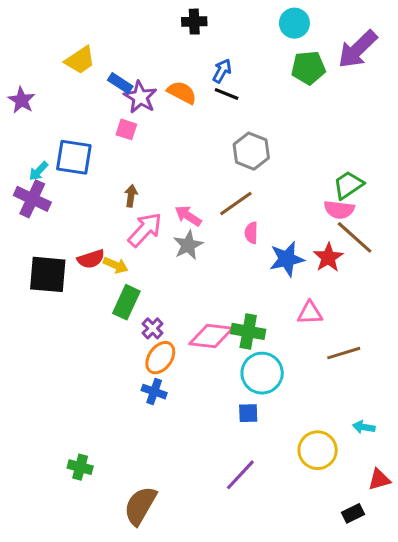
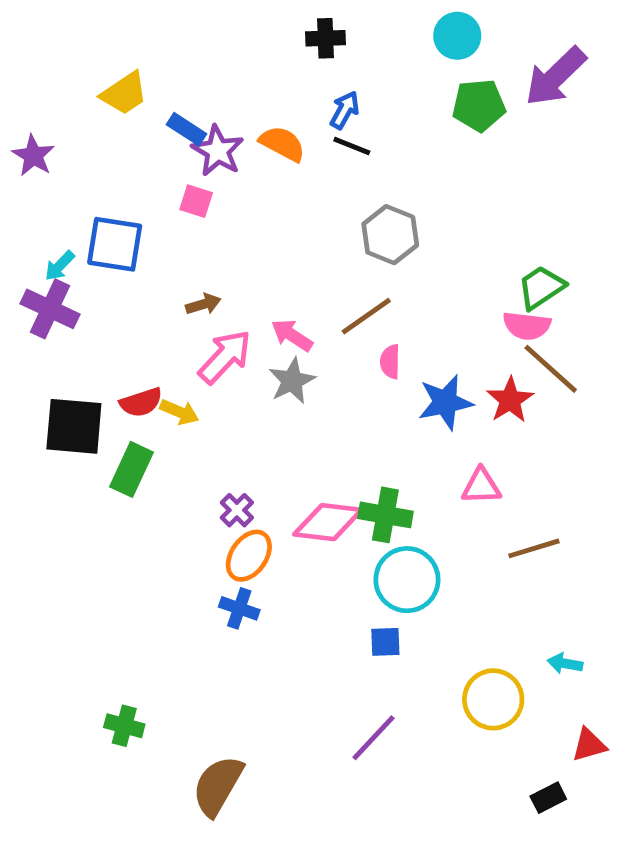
black cross: (194, 22) -> (326, 38), moved
brown arrow: (131, 196) -> (203, 304), turned 65
green rectangle: (126, 302) -> (131, 469), moved

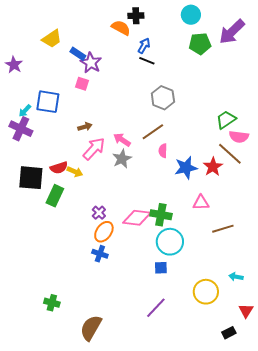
orange semicircle: (282, 144) -> (121, 28), moved
pink semicircle: (527, 326) -> (239, 137), moved
red triangle: (589, 745) -> (246, 311), turned -42

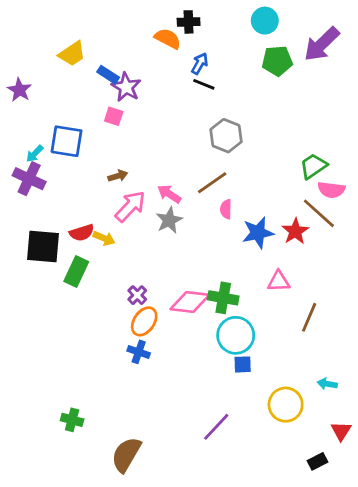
brown line: (223, 229) -> (309, 317), turned -50
blue square: (161, 268) -> (243, 364), moved

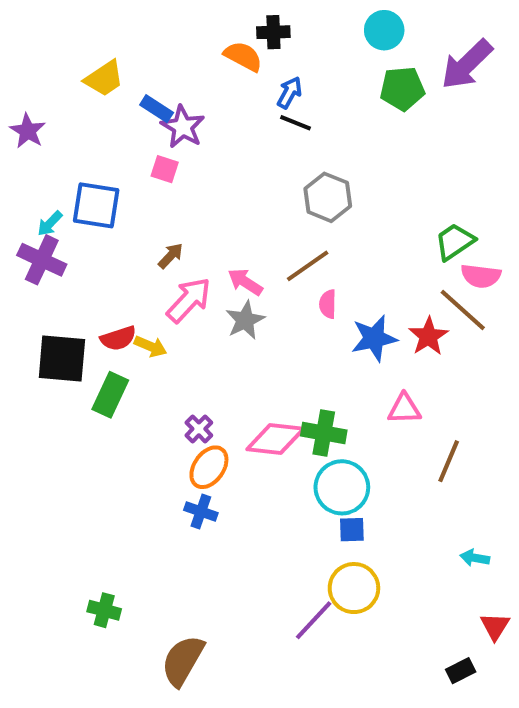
brown arrow: (118, 176) -> (171, 256), turned -30
yellow circle: (286, 405) -> (354, 588), moved

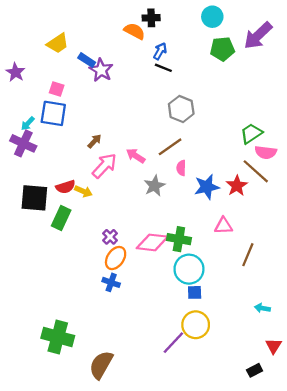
pink square: (165, 169) -> (57, 89), moved
gray star: (245, 320) -> (154, 186), moved
green cross: (104, 610) -> (58, 337), size x1.8

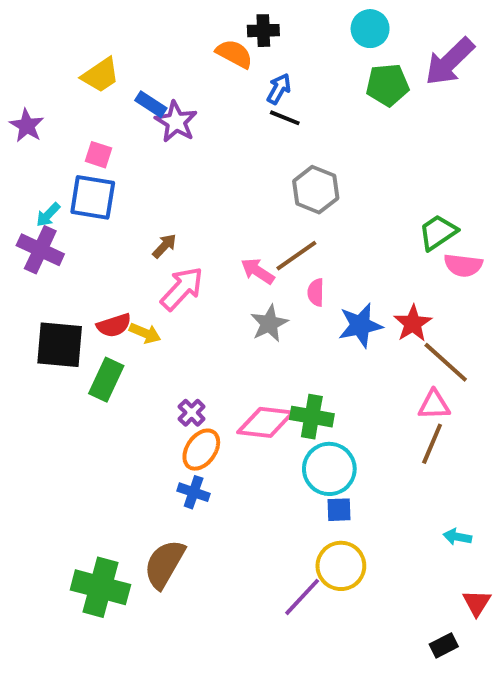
pink arrow: (136, 156) -> (258, 271), moved
brown line: (256, 171) -> (446, 362), moved
pink triangle: (223, 226) -> (434, 405), moved
brown semicircle: (101, 365) -> (164, 564), moved

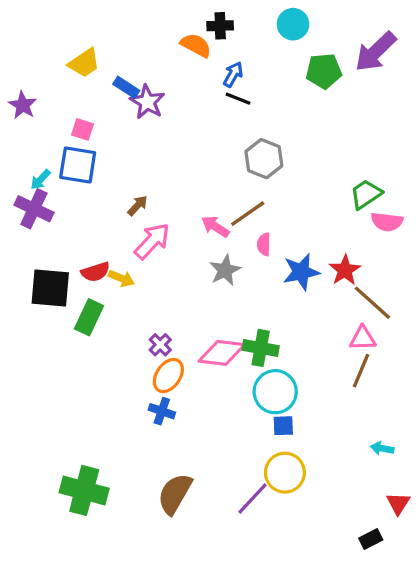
cyan circle: (370, 29) -> (293, 24), moved
brown semicircle: (164, 564) -> (175, 494), moved

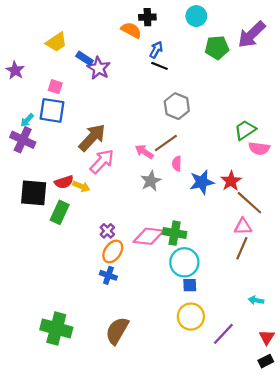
brown arrow: (138, 206) -> (92, 138), size x2.0
purple line: (253, 499) -> (223, 334), moved
black rectangle: (371, 539) -> (266, 361), moved

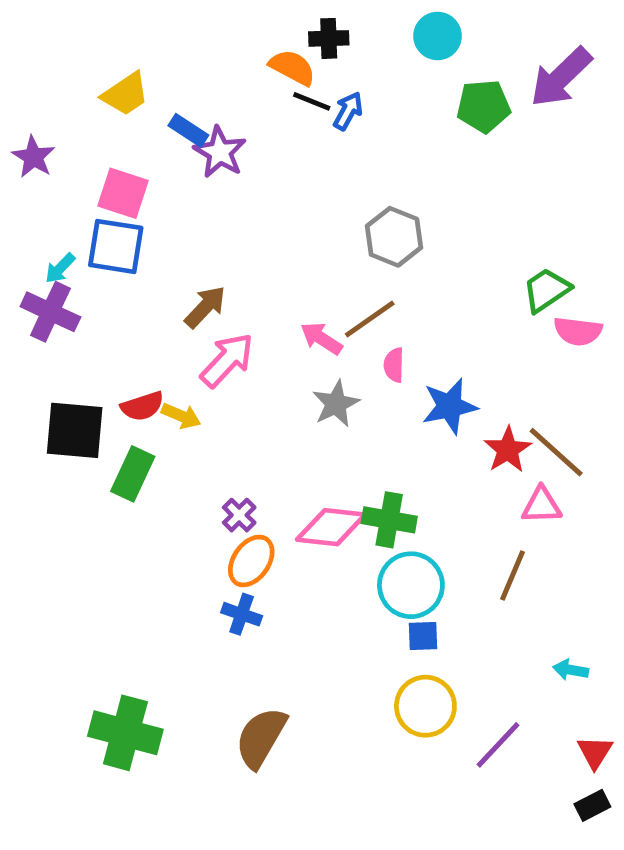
black line: (159, 66) -> (312, 101), moved
pink square: (55, 87) -> (123, 193), size x1.5
brown arrow: (92, 138) -> (205, 307), size x0.7
red star: (231, 181) -> (508, 450), moved
brown line: (242, 248) -> (513, 576), moved

